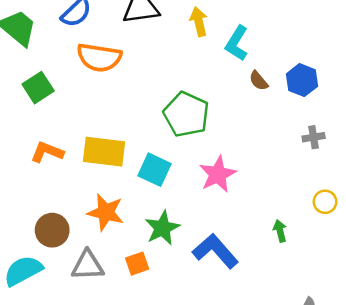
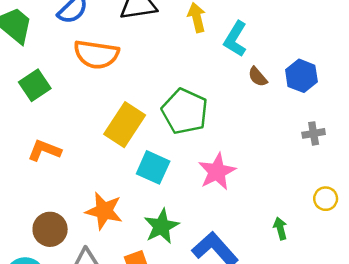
yellow rectangle: (104, 152) -> (125, 125), moved, turned -63

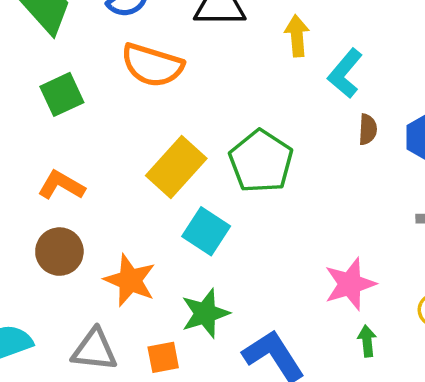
brown semicircle: (258, 77) -> (368, 129), turned -145
pink star: (217, 172) -> (350, 284), moved
brown circle: (50, 229) -> (59, 252), moved

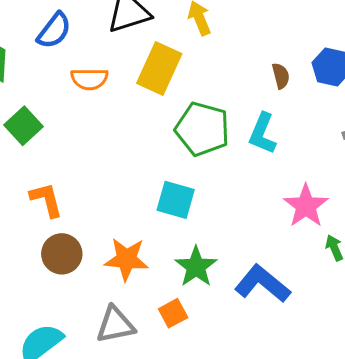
orange semicircle: (152, 65) -> (89, 79), size x0.7
cyan L-shape: (345, 73) -> (262, 134), moved
yellow rectangle: (176, 167) -> (159, 69), moved
orange L-shape: (61, 185) -> (46, 200), turned 63

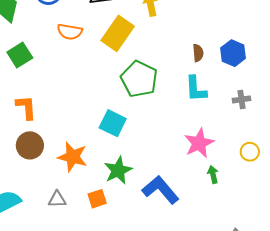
cyan L-shape: (262, 134) -> (196, 89), moved, turned -36
gray triangle: (115, 325) -> (57, 199), size x0.7

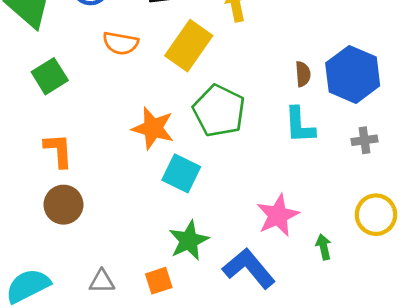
blue hexagon: (233, 53) -> (353, 74), size x1.5
pink star: (199, 143) -> (278, 215), moved
yellow circle: (250, 152) -> (376, 215), size x1.5
orange star: (73, 157) -> (153, 128), moved

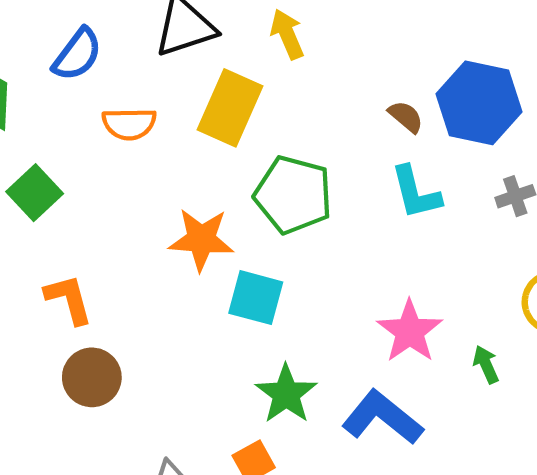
brown semicircle: (303, 74) -> (406, 117), turned -35

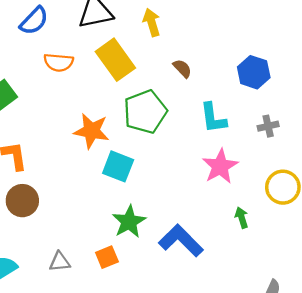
blue hexagon: (479, 103) -> (254, 72), size x0.7
yellow rectangle: (230, 108) -> (115, 60), turned -66
brown semicircle: (406, 117) -> (182, 68), moved
green pentagon: (293, 195) -> (145, 112), turned 30
pink star: (410, 331) -> (220, 166), moved

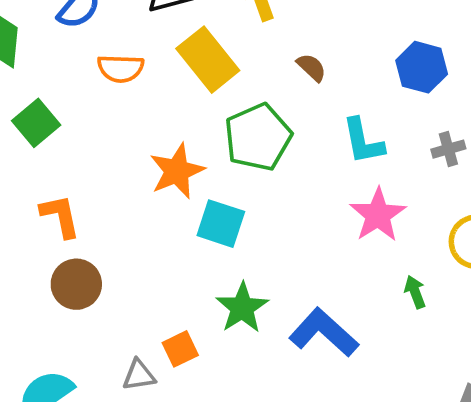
orange star: (91, 131) -> (177, 171), turned -30
orange square: (107, 257) -> (180, 349), moved

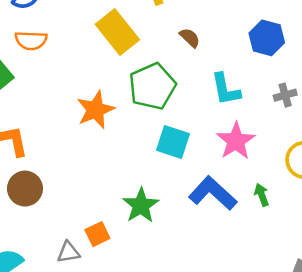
orange semicircle: (121, 68) -> (31, 40), moved
cyan square: (221, 224) -> (173, 142), moved
blue L-shape: (324, 333) -> (213, 193), moved

